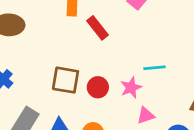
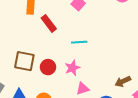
cyan line: (154, 68) -> (79, 42), moved

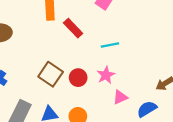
brown square: (24, 61) -> (51, 74), turned 30

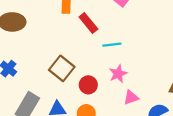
cyan line: (110, 45) -> (112, 45), moved
red circle: (78, 78) -> (88, 85), moved

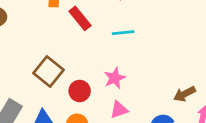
cyan line: (112, 45) -> (123, 33), moved
pink triangle: (131, 97) -> (119, 110), moved

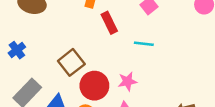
red circle: (80, 91) -> (94, 86), size x1.5

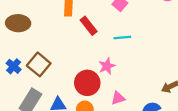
brown square: (71, 62) -> (39, 64), moved
pink star: (127, 81) -> (107, 66), moved

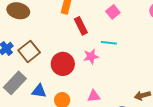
pink star: (107, 66) -> (91, 56), moved
red circle: (87, 83) -> (63, 64), moved

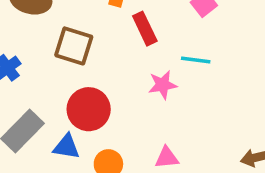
brown square: (29, 51) -> (74, 46), moved, turned -35
red circle: (63, 64) -> (89, 109), moved

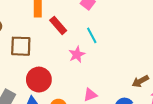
cyan line: (196, 60) -> (92, 35), turned 70

